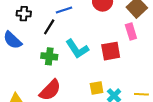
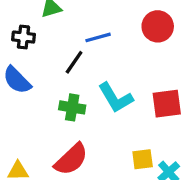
black cross: (24, 14) -> (23, 37), moved

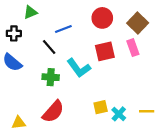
black line: (74, 62) -> (49, 47), turned -70
red square: (167, 104) -> (105, 51), moved

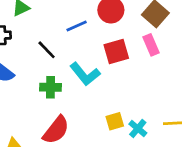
blue line: (63, 29) -> (77, 26), moved

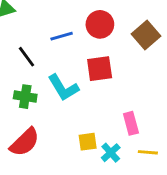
pink rectangle: (151, 45) -> (131, 123), moved

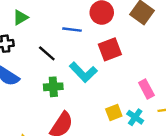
blue line: (62, 36) -> (72, 30), turned 36

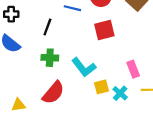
black line: (47, 53) -> (47, 27), turned 63
cyan L-shape: (83, 72) -> (84, 67), moved

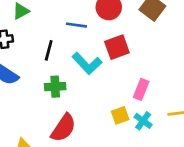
cyan L-shape: (84, 67) -> (87, 63), moved
pink rectangle: (133, 69) -> (141, 89), moved, turned 49

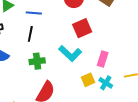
blue line: (76, 25) -> (34, 13), moved
cyan L-shape: (87, 63) -> (70, 53), moved

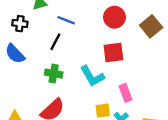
pink rectangle: (103, 59) -> (126, 93), turned -56

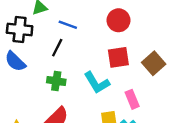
black cross: (20, 24) -> (20, 30), size x1.5
brown square: (151, 26) -> (154, 63), moved

